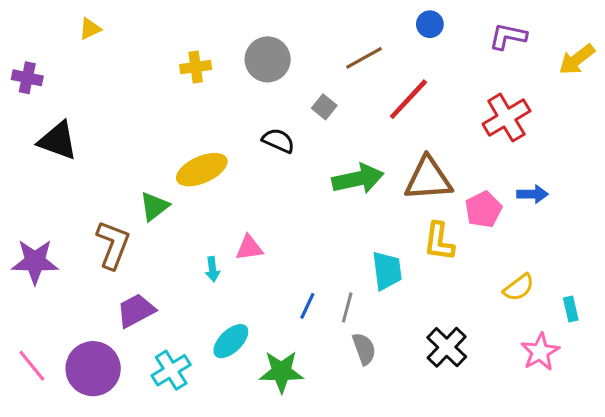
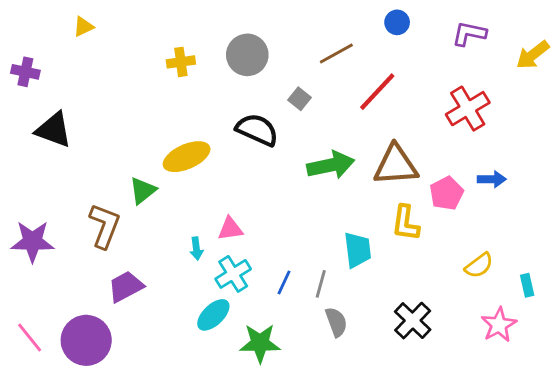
black semicircle: (278, 141) -> (257, 130), size x1.4
cyan cross: (171, 370) -> (233, 274), moved

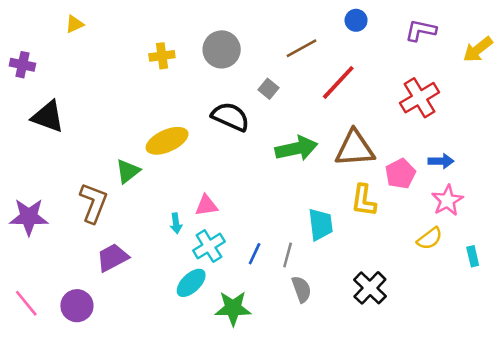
pink star: (499, 325) -> (447, 200), moved
purple circle: (86, 340) -> (77, 306), size x0.7

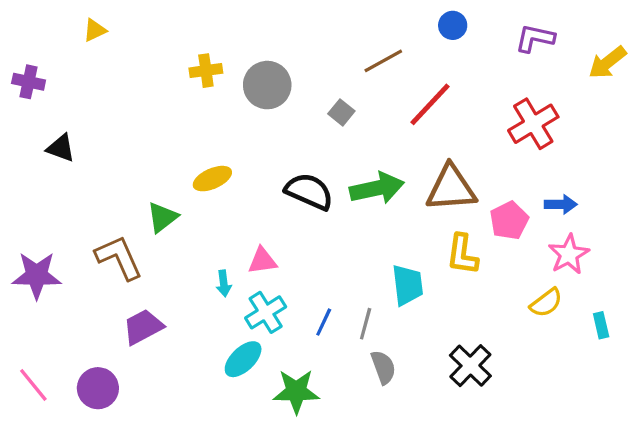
gray circle: (222, 49) -> (267, 85), moved
black triangle: (48, 117) -> (61, 148), size x0.7
black semicircle: (230, 117) -> (309, 191), moved
yellow ellipse: (167, 141) -> (212, 179), size x0.7
brown L-shape: (93, 203) -> (119, 258), turned -45

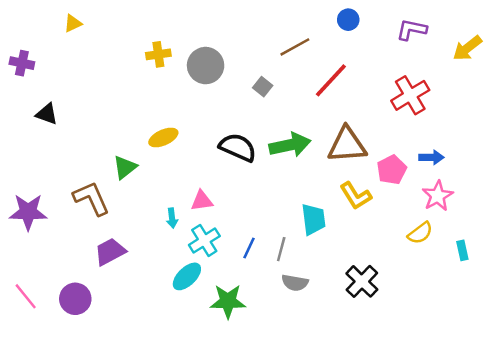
yellow L-shape: (462, 254) -> (356, 196), turned -40
gray semicircle: (383, 367) -> (295, 283), turned 120

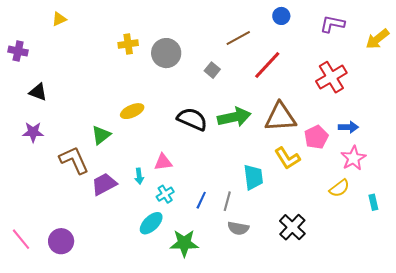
purple star: (28, 212) -> (33, 132), moved, size x0.7
cyan cross: (204, 240) -> (165, 194), size x0.7
purple trapezoid: (110, 252) -> (104, 184), moved

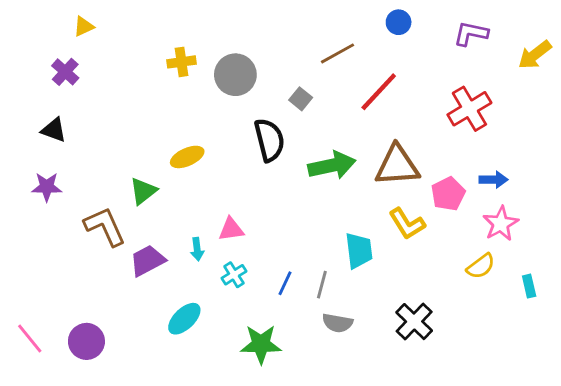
purple cross: (18, 51) -> (65, 72), moved, turned 30
black semicircle: (192, 119) -> (269, 140), moved, turned 52
cyan ellipse: (151, 223) -> (184, 319), moved

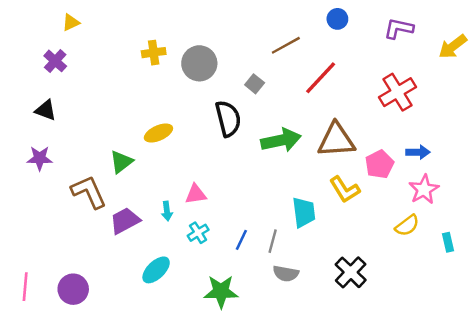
pink line: (30, 339) -> (25, 287), turned 44

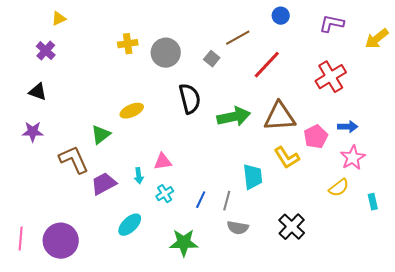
gray square: (255, 84) -> (212, 59), moved
purple circle: (73, 289) -> (61, 241), size x1.4

